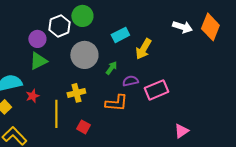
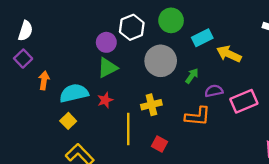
green circle: (82, 16) -> (171, 20), moved
yellow arrow: (143, 49) -> (229, 54), turned 85
red star: (32, 96) -> (105, 100), moved

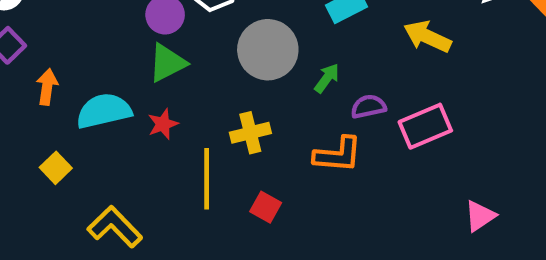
yellow arrow: (229, 54) -> (427, 37), moved
yellow square: (68, 121) -> (56, 168), moved

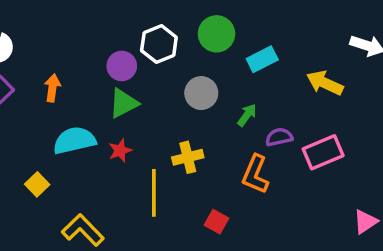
gray circle: (268, 50) -> (201, 93), size x0.7
orange arrow: (47, 87) -> (52, 88), moved
orange L-shape: (338, 155) -> (255, 174), turned 108
red square: (266, 207) -> (217, 222), moved

